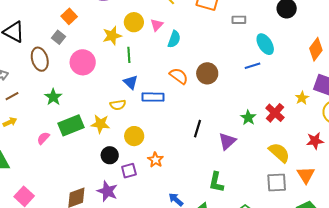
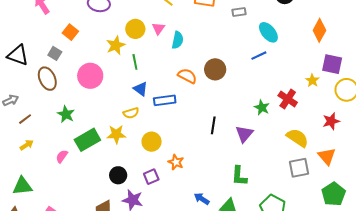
gray square: (59, 37) -> (55, 53), moved
black circle: (110, 155) -> (118, 175), moved

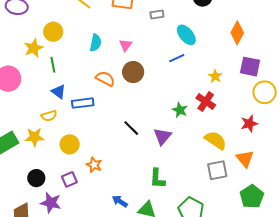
pink triangle: (158, 28) -> (126, 45), moved
yellow star: (312, 81) -> (215, 76), moved
black line: (213, 125) -> (131, 128), turned -54

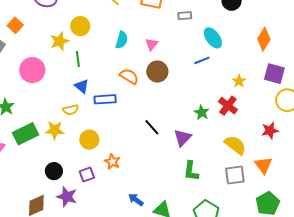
green L-shape: (157, 179) -> (191, 171), moved

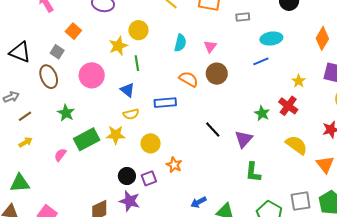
cyan ellipse: (213, 38) -> (271, 39), turned -60
blue triangle: (82, 86) -> (127, 90), moved
black circle: (54, 171) -> (127, 176), moved
gray square: (235, 175) -> (301, 201), moved
blue arrow: (136, 200) -> (198, 202), turned -63

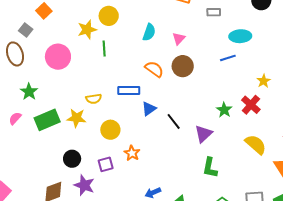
blue triangle: (127, 90) -> (149, 109), moved, turned 42
pink semicircle: (60, 155) -> (15, 118), moved
black circle: (127, 176) -> (72, 159), moved

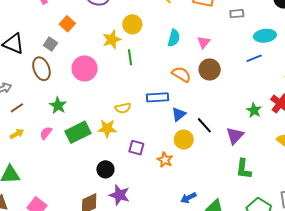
yellow circle: (110, 130) -> (184, 140), moved
purple square: (106, 164) -> (136, 148), moved, turned 35

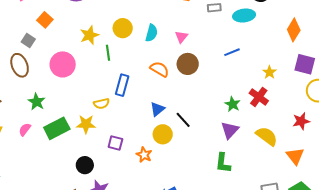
yellow circle: (132, 24) -> (123, 28), moved
cyan ellipse: (265, 36) -> (244, 16), moved
blue rectangle: (157, 97) -> (122, 85), moved, turned -70
purple triangle: (235, 136) -> (230, 130), moved

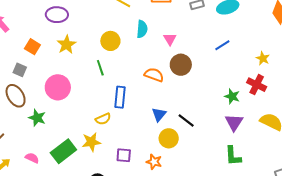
cyan semicircle: (152, 33) -> (142, 29), moved
yellow star: (89, 35) -> (66, 45), moved
green star: (37, 102) -> (37, 118), moved
pink semicircle: (25, 129) -> (32, 158), turned 88

